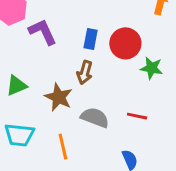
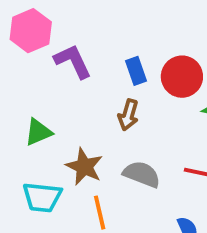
blue rectangle: (91, 39) -> (136, 71), turned -30
brown star: (59, 97) -> (84, 167), moved

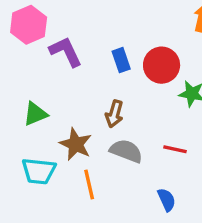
brown arrow: (128, 115) -> (114, 114), moved

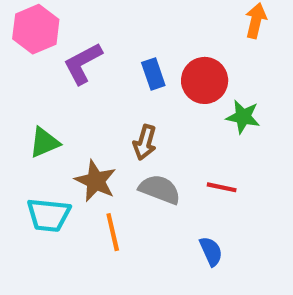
purple L-shape: (66, 52) -> (83, 63), turned -93

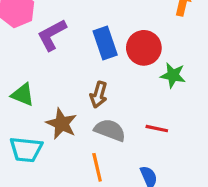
blue rectangle: (153, 74) -> (105, 43), size x1.4
green triangle: (44, 142) -> (23, 95), turned 45
orange line: (113, 232) -> (97, 167), moved

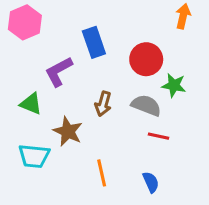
purple L-shape: (52, 35) -> (59, 72), moved
blue rectangle: (105, 43) -> (94, 42), moved
gray semicircle: (110, 130) -> (146, 105), moved

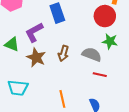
red circle: (146, 59) -> (105, 16), moved
green triangle: (31, 104) -> (12, 44), moved
brown star: (68, 131) -> (36, 57), moved

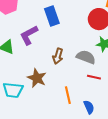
brown star: (36, 57) -> (37, 78), moved
orange line: (62, 99) -> (68, 95), moved

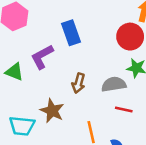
gray semicircle: (86, 57) -> (114, 84), turned -30

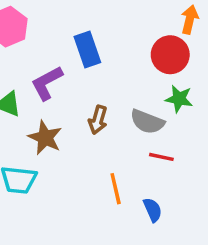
gray semicircle: (114, 84) -> (147, 122), turned -150
brown star: (52, 111) -> (45, 138), moved

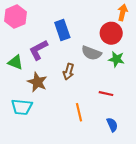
gray semicircle: (147, 122) -> (91, 53), moved
blue semicircle: (153, 210) -> (112, 125), moved

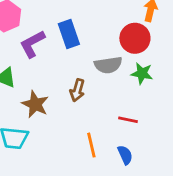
purple L-shape: (38, 50) -> (32, 44), moved
gray semicircle: (91, 53) -> (108, 65), turned -30
blue semicircle: (112, 125) -> (125, 155), moved

